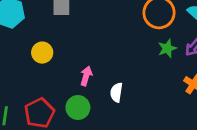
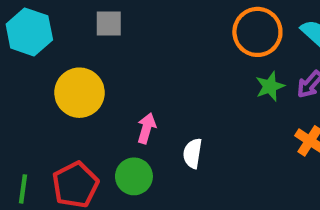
yellow circle: (42, 53) -> (80, 93), size x1.5

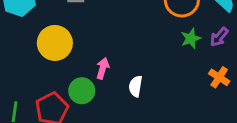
green circle: (134, 176) -> (82, 91), moved

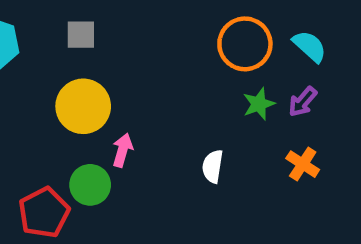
yellow circle: (55, 43) -> (83, 106), moved
white semicircle: (136, 86) -> (213, 166), moved

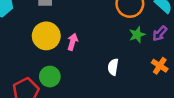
pink arrow: (122, 150) -> (73, 42), moved

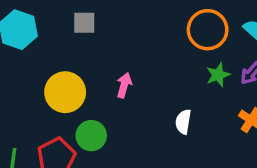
yellow circle: (46, 36) -> (65, 92), moved

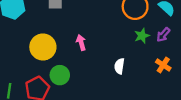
pink arrow: (124, 85) -> (81, 42), turned -32

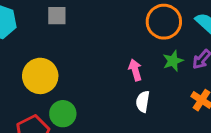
pink arrow: (81, 42) -> (135, 70), moved

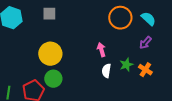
green star: (173, 61) -> (126, 65), moved
yellow circle: (40, 76) -> (50, 54), moved

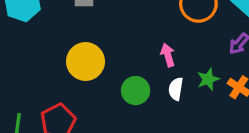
green circle: (53, 79) -> (136, 91), moved

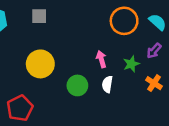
green star: (208, 79) -> (131, 64), moved

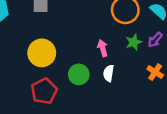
green star: (131, 64) -> (134, 42), moved
red pentagon: (20, 108) -> (44, 91), moved

